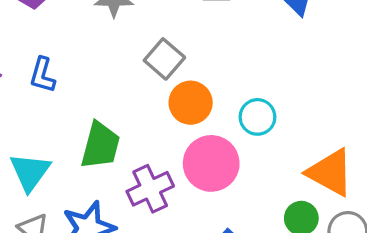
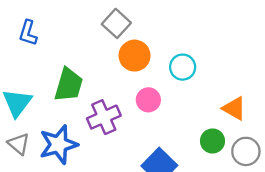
pink circle: (211, 163) -> (148, 100), size x0.6
orange triangle: (330, 172) -> (234, 108), size x0.7

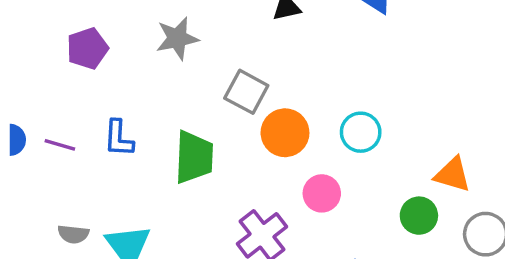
green trapezoid: (69, 85) -> (194, 157), moved
green circle: (212, 141) -> (419, 216), moved

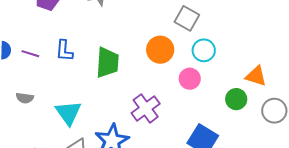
gray square: (246, 92) -> (187, 18), moved
pink circle: (322, 193) -> (190, 79), moved
gray semicircle: (73, 234) -> (25, 98), moved

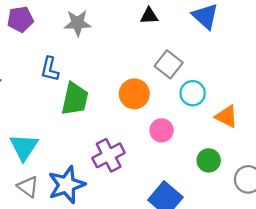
cyan circle: (204, 50) -> (193, 93), moved
blue L-shape: (64, 51) -> (50, 69), moved
orange triangle: (256, 76) -> (227, 117), moved

